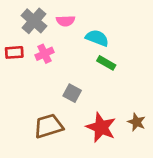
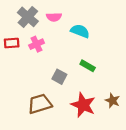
green rectangle: (106, 63) -> (88, 66), moved

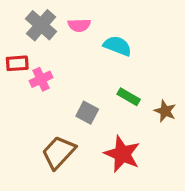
pink cross: (37, 44) -> (41, 79), moved
brown star: (113, 101) -> (165, 111), moved
brown trapezoid: (40, 104) -> (59, 152), turned -30

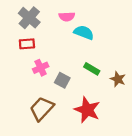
pink semicircle: (79, 25) -> (67, 17), moved
red rectangle: (17, 63) -> (27, 44), moved
pink cross: (41, 79) -> (41, 68), moved

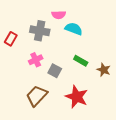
gray cross: (29, 18) -> (40, 31), moved, turned -30
red rectangle: (27, 44) -> (11, 39), moved, turned -56

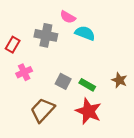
pink semicircle: (59, 15) -> (68, 17), turned 32
pink cross: (36, 60) -> (24, 72), moved
green rectangle: (81, 61) -> (87, 85), moved

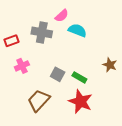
pink semicircle: (68, 17) -> (62, 16), turned -72
red rectangle: (13, 45) -> (11, 41), turned 40
brown star: (119, 80) -> (110, 65), moved

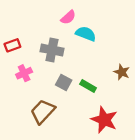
gray cross: (42, 32) -> (52, 50), moved
red star: (81, 101) -> (104, 120), moved

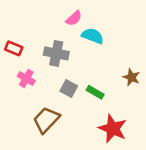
red rectangle: (12, 45) -> (14, 48), turned 42
pink cross: (24, 73) -> (26, 78), turned -35

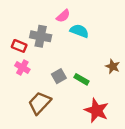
red rectangle: (14, 48) -> (19, 46), moved
gray cross: (56, 53) -> (41, 36), moved
gray square: (69, 88) -> (59, 76), turned 32

